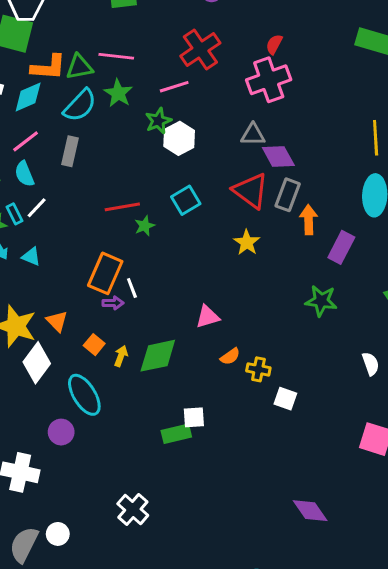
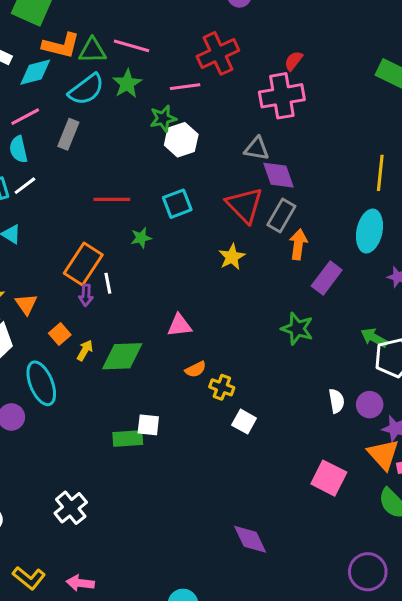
green star: (145, 226) -> (141, 238), moved
purple arrow: (113, 303) -> (86, 295), turned 84

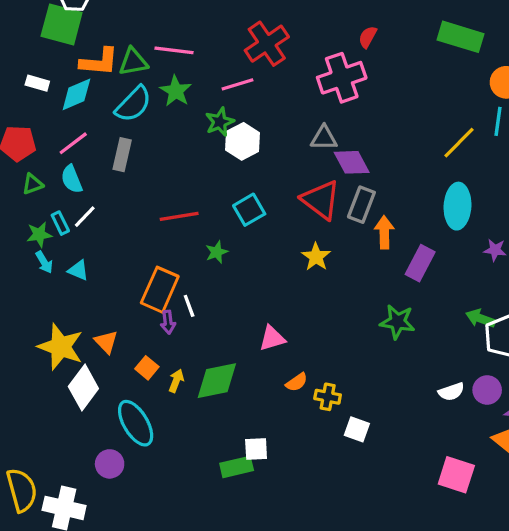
red semicircle: (294, 61) -> (368, 37), moved
yellow line: (380, 173) -> (459, 143), turned 48
white semicircle: (336, 401) -> (451, 392), turned 90

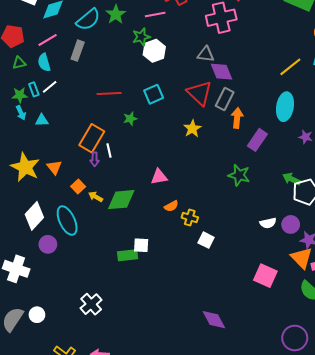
cyan triangle: (78, 270) -> (42, 120), turned -32
yellow arrow: (176, 381) -> (96, 197), turned -88
white diamond: (83, 387) -> (34, 216), moved

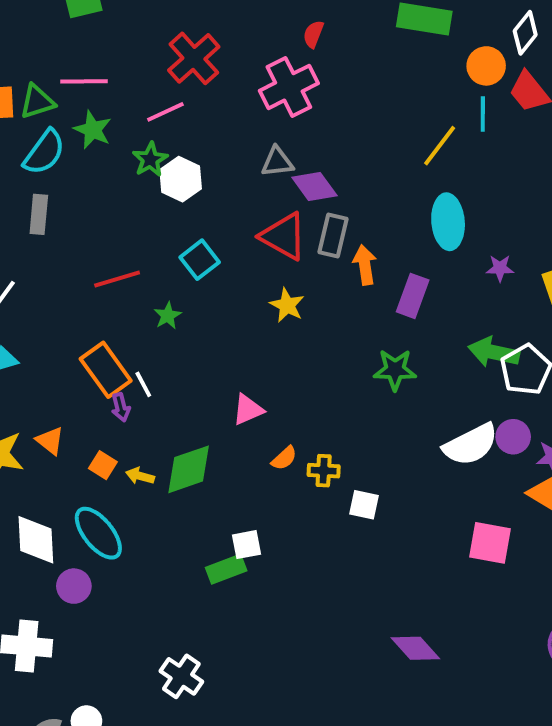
orange rectangle: (92, 138) -> (106, 370), turned -52
green arrow: (292, 179) -> (494, 352), size x1.4
white diamond: (34, 216) -> (36, 540), turned -32
white semicircle: (268, 223) -> (471, 445), size x1.8

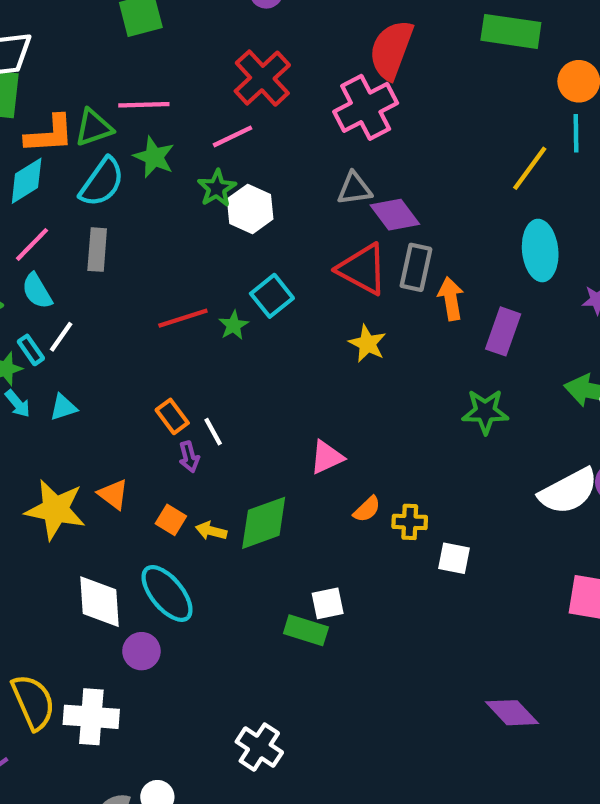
red semicircle: (313, 34) -> (391, 50), size x2.0
green star: (168, 316) -> (233, 325), moved
orange rectangle: (106, 370) -> (172, 416), size x0.6
green rectangle: (226, 569) -> (306, 630), turned 39

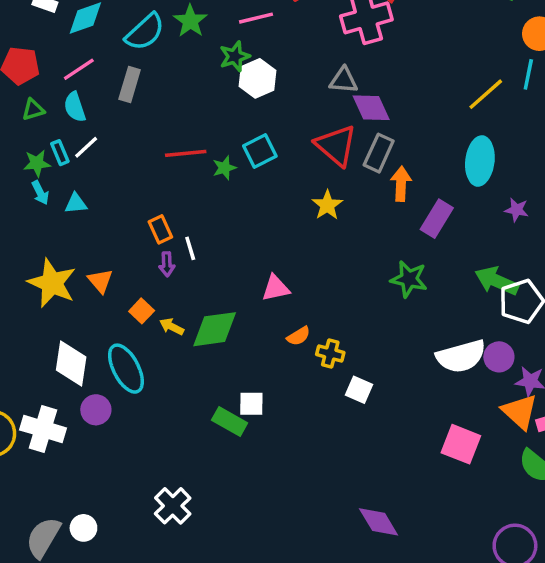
white cross: (91, 717) -> (43, 429), moved

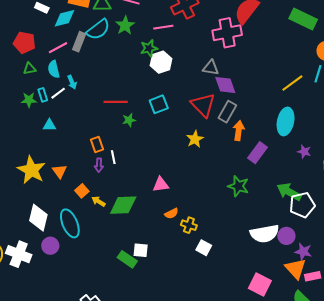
gray rectangle: (130, 84) -> (79, 42), moved
green star: (224, 168) -> (129, 120), moved
cyan arrow: (40, 193) -> (72, 82), moved

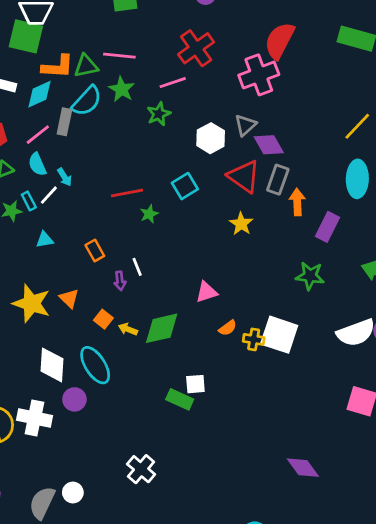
white hexagon: (161, 62) -> (211, 138), moved
gray triangle: (211, 68) -> (245, 125), turned -42
orange rectangle: (97, 145) -> (95, 250), moved
white square: (204, 248) -> (279, 335), moved, size x1.8

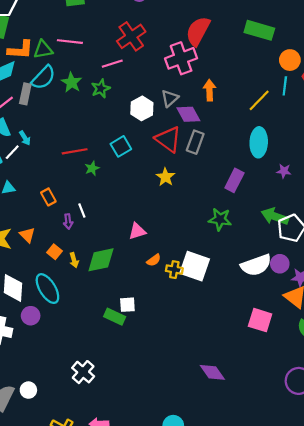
green star: (122, 89) -> (72, 82), moved
orange arrow: (297, 202) -> (209, 90), moved
yellow arrow: (128, 329) -> (74, 260), turned -128

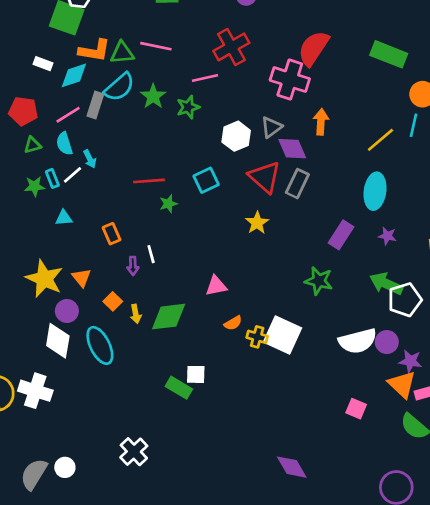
pink cross: (181, 58) -> (290, 80), turned 32
purple star: (284, 171) -> (387, 236), moved
purple circle: (31, 316) -> (67, 311), moved
pink square: (260, 320) -> (356, 409), size x0.7

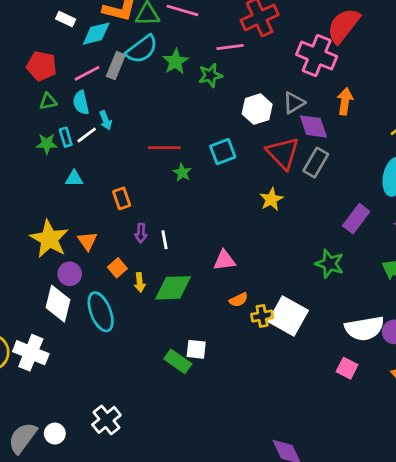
green star: (168, 204) -> (182, 173), turned -30
white line: (151, 254) -> (165, 240), moved
yellow cross: (257, 337) -> (262, 316), turned -30
pink square: (356, 409) -> (347, 368), moved
white cross: (134, 452) -> (106, 420), moved

